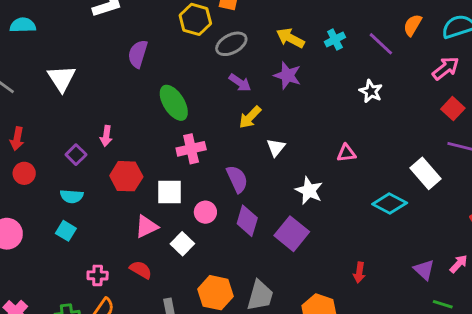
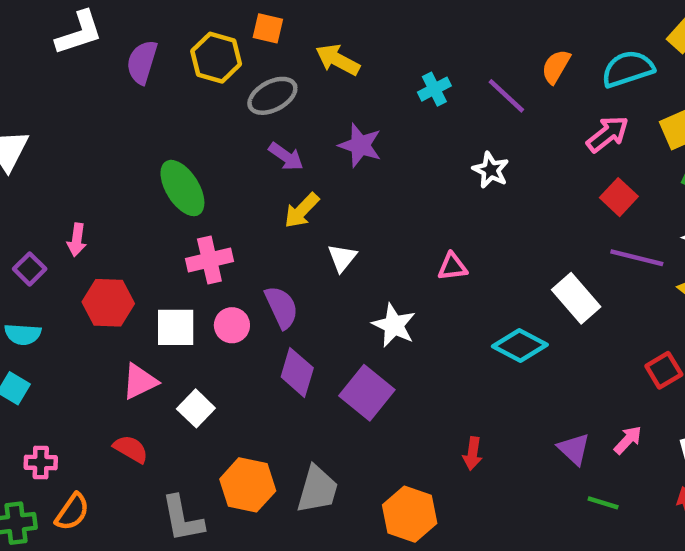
yellow arrow: (290, 38) -> (338, 60), moved
purple semicircle: (138, 54) -> (142, 62), moved
pink circle: (205, 212) -> (232, 325), moved
pink cross: (98, 275) -> (41, 462), moved

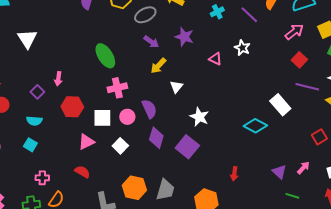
pink triangle: (452, 267) -> (215, 59), moved, turned 32
white square: (196, 408) -> (120, 146), moved

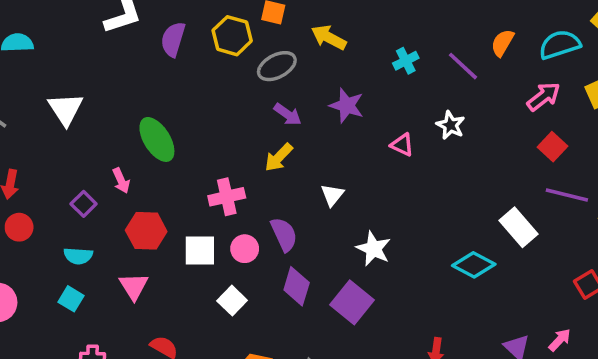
green ellipse: (105, 56) -> (157, 139), moved
yellow arrow: (158, 66) -> (279, 157), moved
pink arrow: (58, 79) -> (121, 181), turned -32
pink triangle: (86, 142) -> (134, 286), moved, turned -36

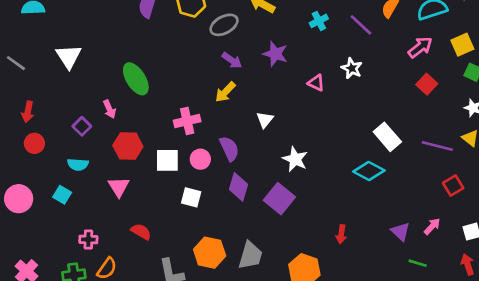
purple line: (567, 195) -> (437, 146), moved
white rectangle: (519, 227) -> (387, 137), moved
cyan square: (71, 299) -> (62, 195), moved
white square: (232, 301) -> (191, 197), turned -30

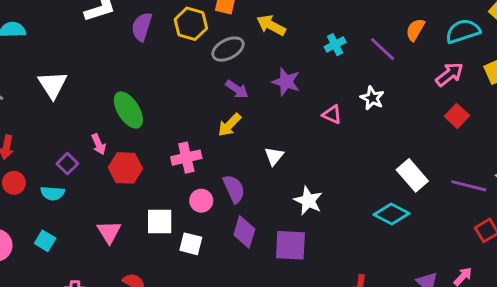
red hexagon: (128, 146) -> (125, 168), moved
white square: (167, 160) -> (160, 221), moved
cyan semicircle: (78, 164) -> (53, 193), moved
purple square: (279, 199) -> (290, 245), turned -36

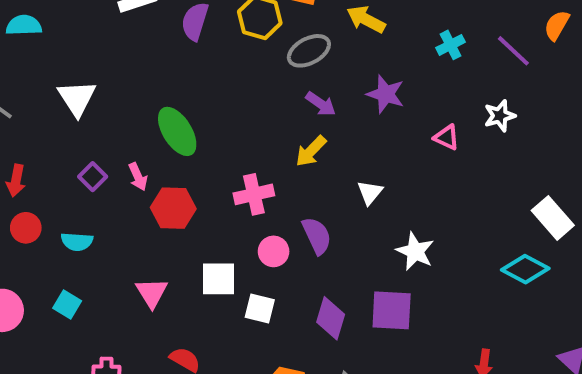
white star: (372, 98) -> (500, 116), turned 30
purple square: (67, 164) -> (93, 177), moved
purple diamond: (244, 232) -> (331, 318), moved

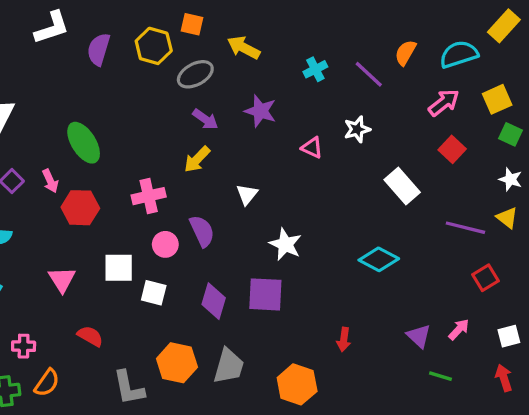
white rectangle: (553, 218) -> (402, 186), moved

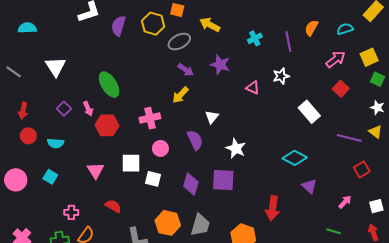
cyan semicircle: (459, 54) -> (345, 29), size x0.7
purple line: (369, 74) -> (288, 42), turned 36
purple semicircle: (202, 231) -> (195, 140), moved
purple triangle: (419, 336) -> (309, 186), moved
red arrow: (344, 339) -> (273, 208), size x1.6

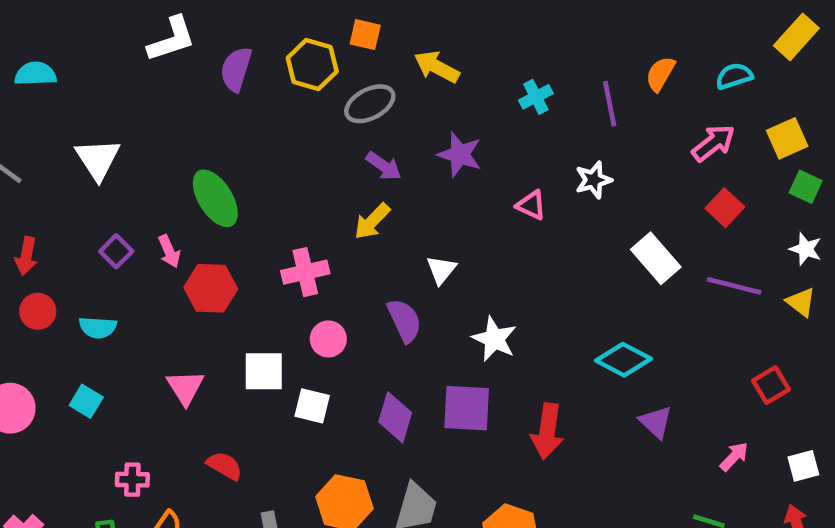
purple line: (349, 138) -> (734, 286), moved
red arrow: (273, 208) -> (547, 431), moved

